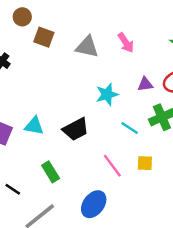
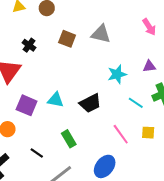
brown square: (44, 37) -> (67, 39), moved
pink arrow: (126, 43) -> (149, 27), moved

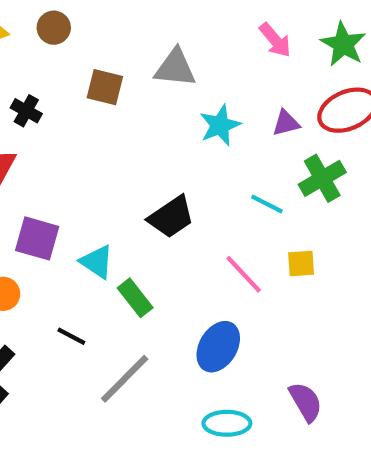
cyan star: (117, 74) -> (220, 125), moved
cyan triangle: (55, 100) -> (97, 262), moved, turned 30

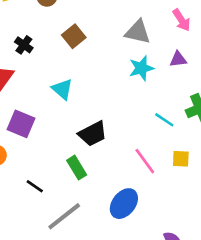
gray triangle: (175, 68) -> (138, 32), moved
brown square: (105, 87) -> (74, 36), turned 30
purple triangle: (286, 123) -> (178, 59), moved
black trapezoid: (171, 217) -> (93, 134), moved
cyan triangle: (97, 262) -> (62, 89), moved

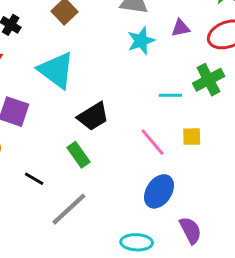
cyan triangle: (62, 89) -> (56, 70), size x1.6
cyan line: (164, 120) -> (170, 95), turned -30
blue ellipse: (124, 204) -> (159, 191), moved

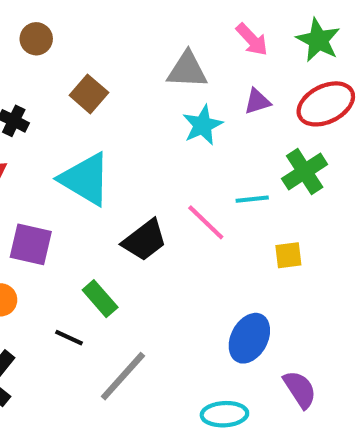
pink line: (153, 142) -> (206, 222), moved
green rectangle: (78, 155) -> (100, 299), moved

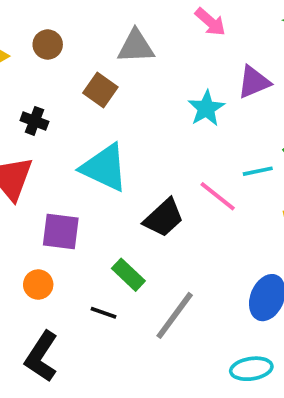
pink arrow: (252, 40) -> (210, 22), moved
gray triangle: (187, 70) -> (136, 46), moved
purple triangle: (257, 101) -> (254, 82), size x1.4
gray line: (123, 376) -> (175, 315), moved

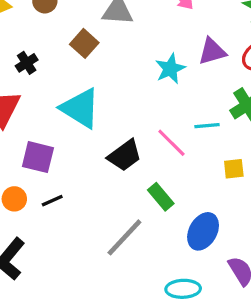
black cross: (34, 121) -> (27, 63), turned 30
green rectangle: (128, 275) -> (161, 197), moved
black line: (104, 313) -> (52, 201), moved, turned -50

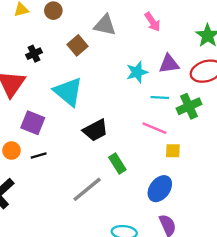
cyan line: (207, 126) -> (160, 98), moved
pink line: (171, 143) -> (154, 128), moved, turned -30
blue ellipse: (203, 231) -> (160, 189), moved

